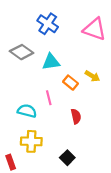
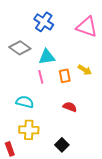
orange rectangle: (71, 83) -> (65, 76), turned 40
pink line: (49, 98) -> (41, 77), moved
red semicircle: (76, 116) -> (70, 107), turned -56

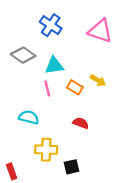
orange rectangle: (65, 76) -> (75, 87), turned -48
yellow cross: (29, 130) -> (46, 150), moved
black square: (62, 145) -> (71, 167), turned 32

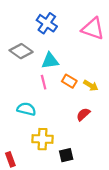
yellow arrow: (98, 80) -> (91, 85), moved
red semicircle: (81, 123) -> (83, 114), moved, turned -64

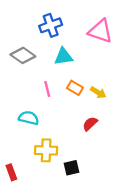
blue cross: (47, 23) -> (51, 25), turned 36
cyan triangle: (50, 61) -> (63, 57), moved

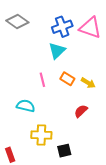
blue cross: (51, 25) -> (62, 27), moved
gray diamond: (23, 55) -> (17, 21), moved
cyan triangle: (63, 57) -> (57, 51), turned -36

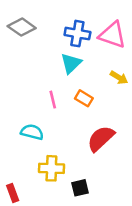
blue cross: (62, 27) -> (77, 34), turned 30
yellow arrow: (88, 83) -> (119, 78), moved
red semicircle: (81, 111) -> (101, 139), size x1.6

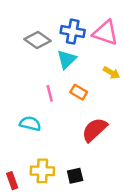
gray diamond: (22, 27) -> (38, 40), moved
yellow cross: (51, 168) -> (42, 171), moved

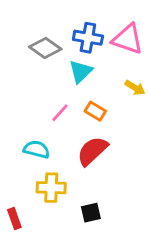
pink line: (50, 93) -> (60, 113), turned 56
red semicircle: (94, 130) -> (92, 151), moved
yellow cross: (42, 171) -> (51, 188), moved

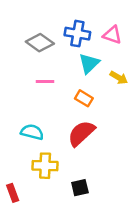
pink triangle: (128, 39) -> (112, 35), size x0.7
cyan triangle: (81, 72) -> (89, 63), moved
pink line: (60, 113) -> (45, 81), moved, turned 48

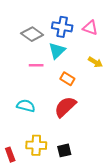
cyan triangle: (89, 63) -> (57, 51), moved
yellow cross: (45, 166) -> (36, 145), moved

